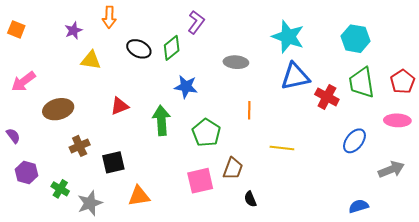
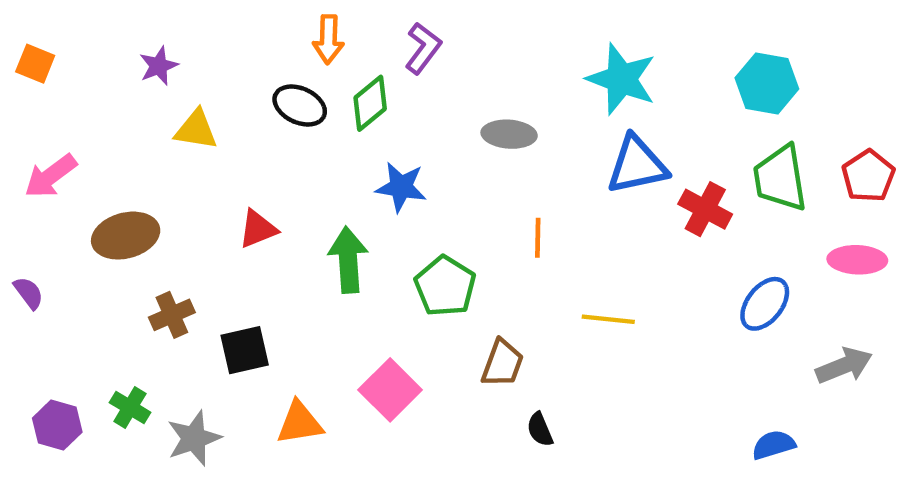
orange arrow: (109, 17) -> (328, 39), moved
purple hexagon: (26, 173) -> (57, 425), moved
pink square: (200, 181) -> (390, 390), moved, turned -32

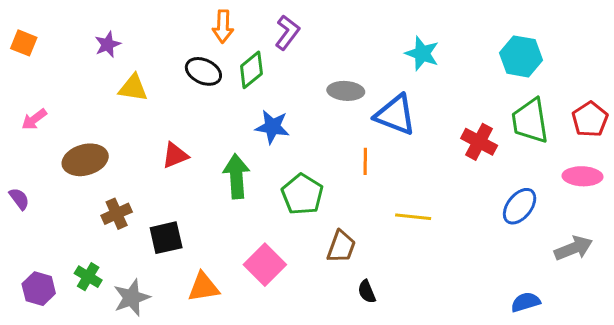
cyan star: (621, 79) -> (422, 53), size x0.7
blue triangle: (637, 165) -> (395, 115), moved, turned 33
pink arrow: (51, 176) -> (34, 119), size x0.7

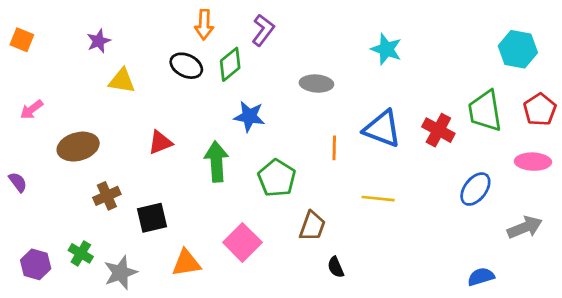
cyan hexagon: (521, 56) -> (518, 49), moved
blue triangle: (395, 115) -> (382, 129), moved

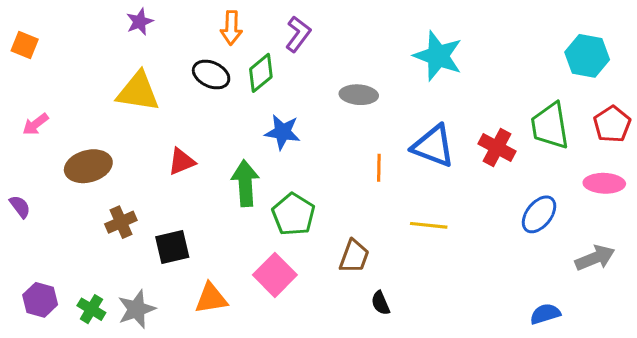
purple star: (99, 41) -> (140, 22), moved
cyan star: (386, 49) -> (438, 56), size x1.4
yellow triangle: (122, 81) -> (138, 92), size x1.4
green pentagon: (277, 178) -> (293, 214), moved
green cross: (81, 253) -> (91, 309), moved

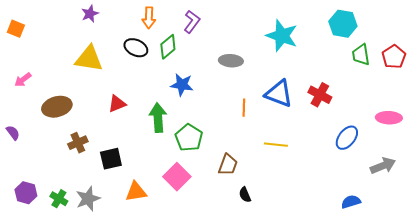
cyan hexagon: (587, 56) -> (343, 24), moved
red pentagon: (612, 124) -> (394, 57), moved
green trapezoid: (550, 126) -> (361, 55), moved, size x0.7

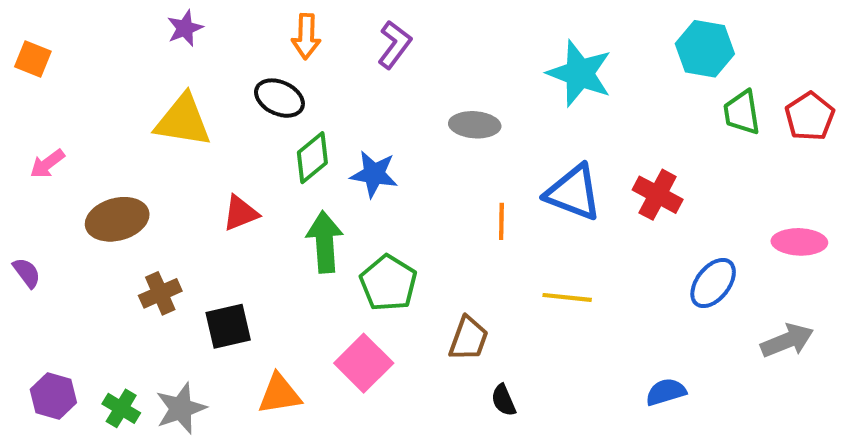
green diamond: (168, 47) -> (312, 158), moved
blue semicircle: (351, 202) -> (666, 392), moved

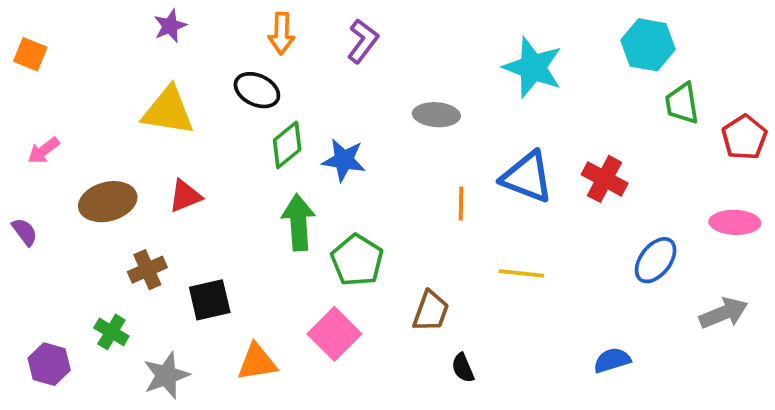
red pentagon: (810, 117) -> (744, 137), moved
red triangle: (240, 213) -> (185, 196), moved
purple semicircle: (27, 273) -> (25, 232), moved
green cross: (121, 408) -> (111, 332), moved

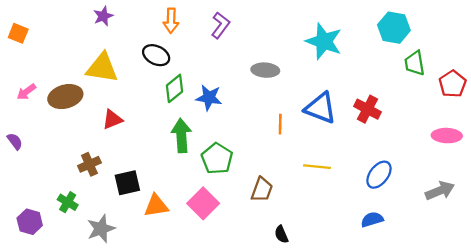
brown ellipse: (108, 202) -> (65, 97), moved
blue ellipse: (656, 260) -> (379, 175), moved
orange triangle: (257, 362) -> (156, 206), moved
black semicircle: (463, 368) -> (281, 234), moved

